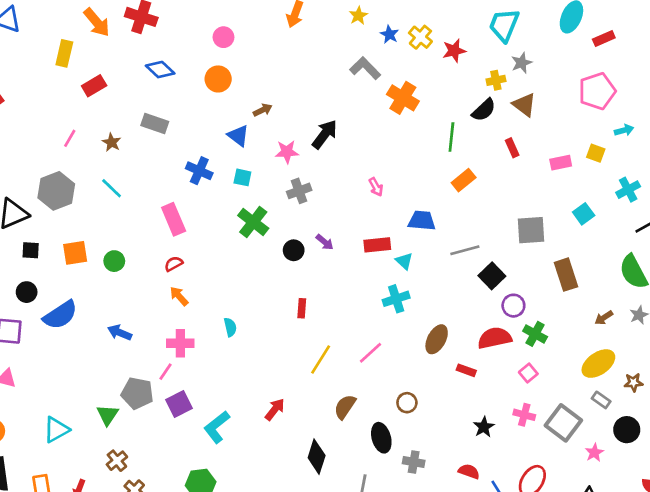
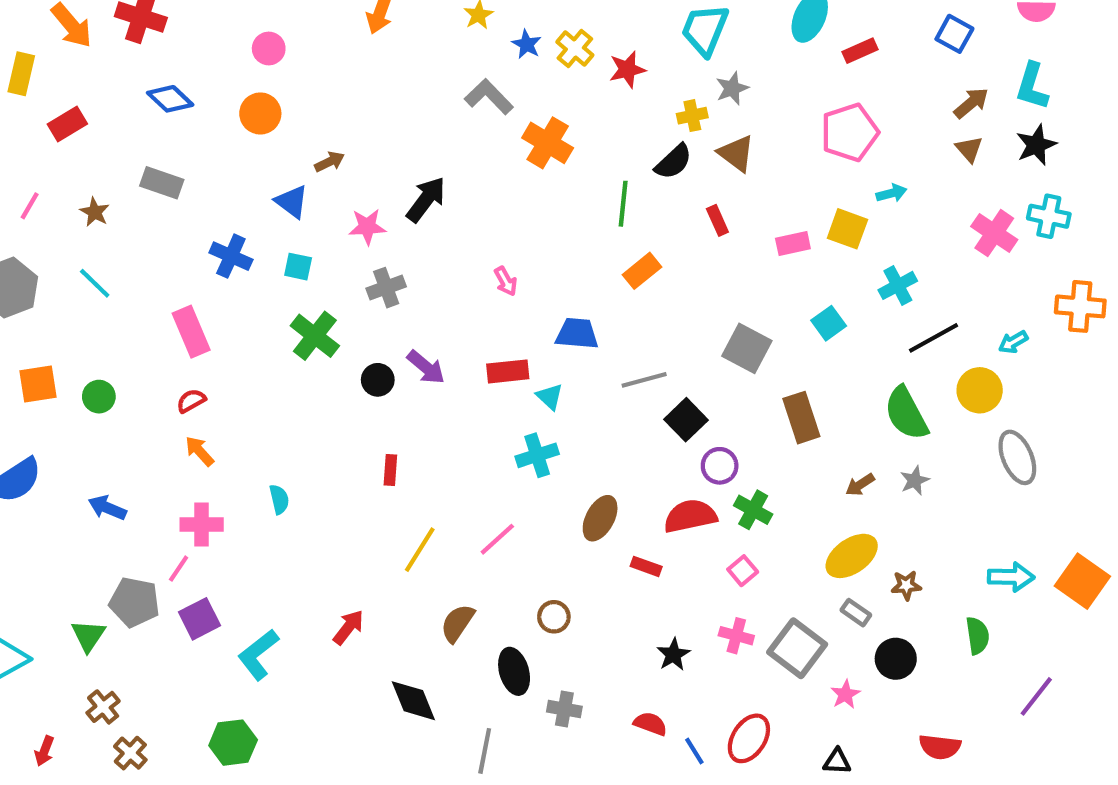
yellow square: (596, 153) -> (847, 229), size x1.4
gray square: (531, 230) -> (747, 348), turned 32
purple arrow: (325, 242) -> (426, 367), size x1.4
black diamond: (317, 457) -> (413, 701), turned -40

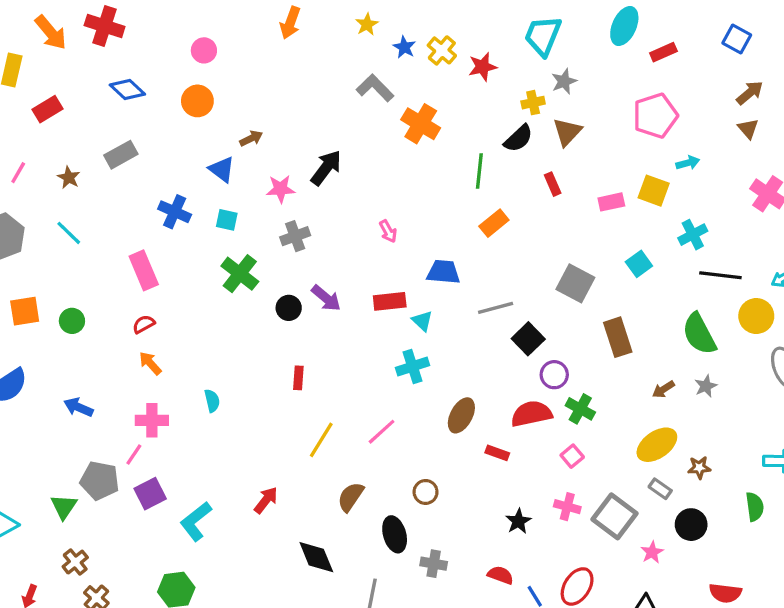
brown triangle: (736, 153) -> (567, 132), turned 36
gray rectangle: (162, 183) -> (121, 155), turned -48
black line: (933, 338) -> (720, 275), turned 36

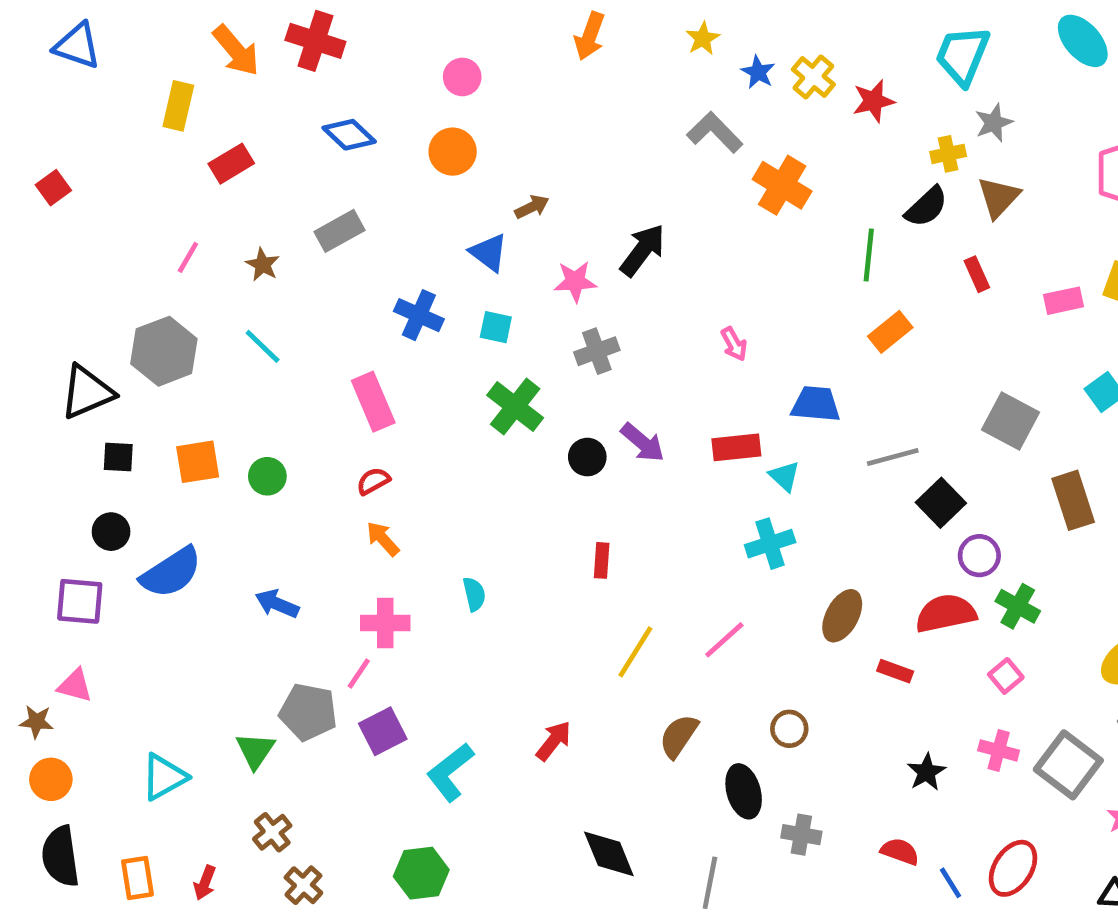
cyan ellipse: (624, 26) -> (1083, 41), turned -66
black diamond: (316, 557) -> (609, 854), moved

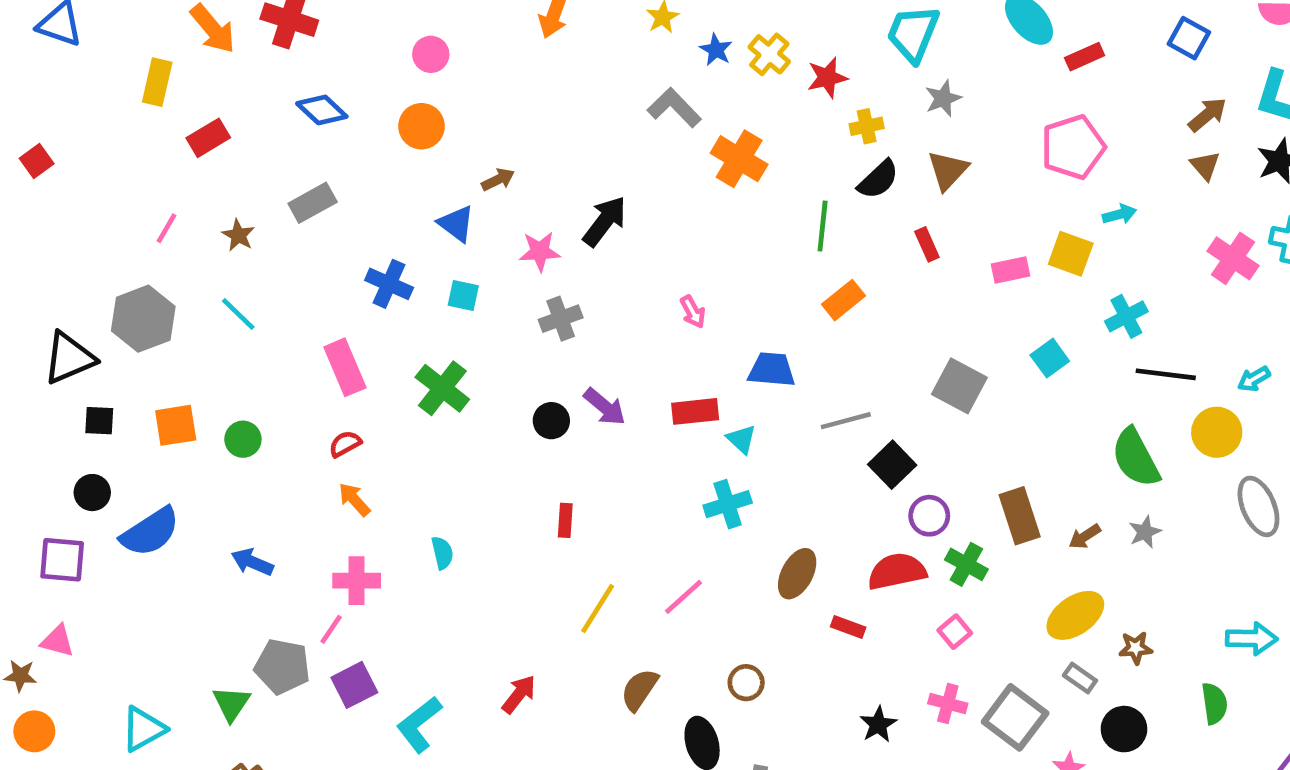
yellow cross: (948, 154) -> (867, 126), moved
green cross: (515, 407) -> (442, 388), moved
brown rectangle: (1073, 500) -> (1020, 516), moved

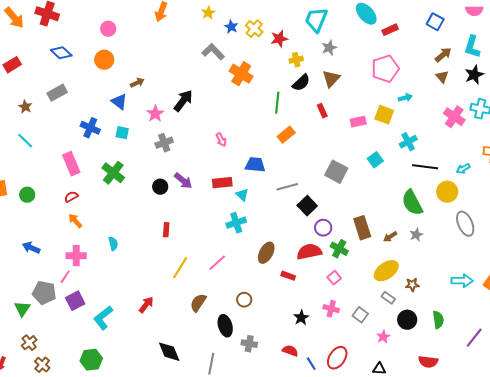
pink star: (540, 251) -> (155, 114), turned -30
green semicircle: (1214, 704) -> (438, 320), moved
gray square: (1015, 717) -> (360, 315), size x0.6

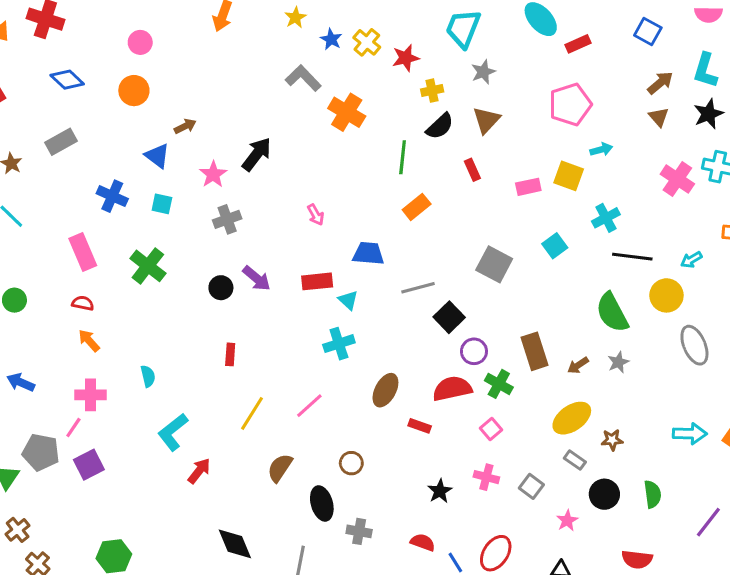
red semicircle: (71, 197) -> (83, 303), turned 40
cyan L-shape: (103, 318) -> (173, 432), moved

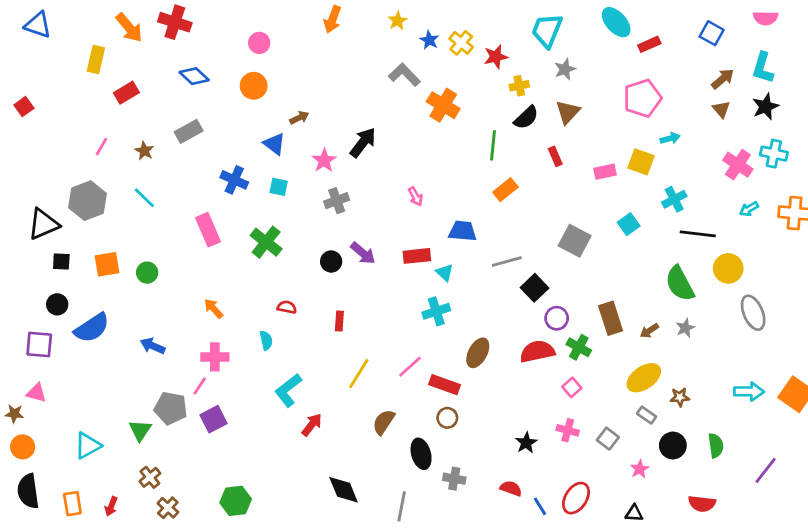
cyan arrow: (691, 260) -> (749, 209), moved
red semicircle: (83, 303) -> (287, 307), moved
red rectangle: (420, 426) -> (445, 385), moved, size x1.5

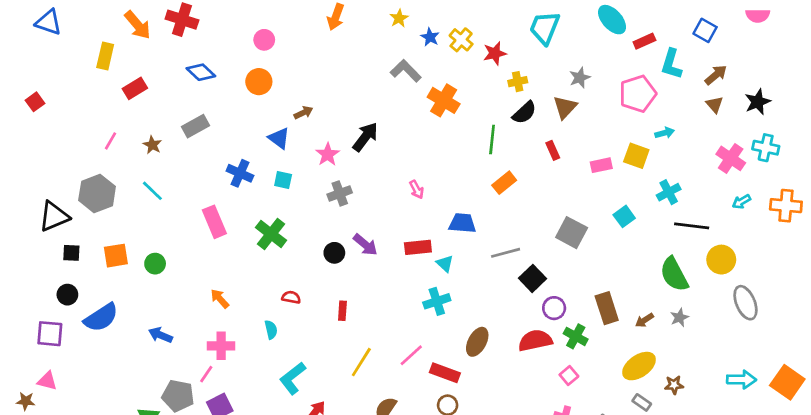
cyan L-shape: (763, 68) -> (671, 64), moved
gray star: (565, 69) -> (580, 78), moved

